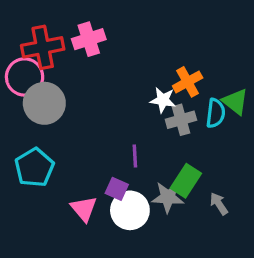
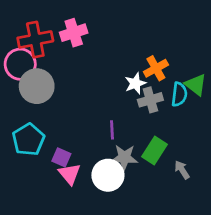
white star: (163, 100) -> (135, 83), turned -30
purple square: (117, 189) -> (61, 157), moved
gray star: (168, 197) -> (124, 157), moved

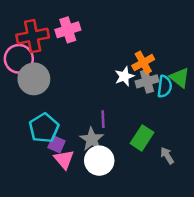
gray cross: (150, 100) -> (147, 81), moved
cyan pentagon: (28, 140) -> (44, 128), moved
gray star: (124, 157) -> (92, 139), moved, turned 30

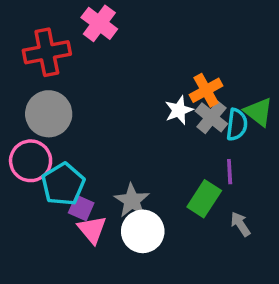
pink cross: (68, 30) -> (99, 23), moved, turned -35
pink circle: (19, 59) -> (31, 161), moved
gray cross: (147, 81) -> (211, 117), turned -35
purple line: (103, 119) -> (230, 172), moved

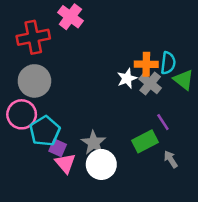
orange cross: (206, 90) -> (146, 64), turned 30
cyan semicircle: (237, 125) -> (168, 63), moved
purple line: (230, 172) -> (163, 122), turned -30
green rectangle: (204, 199) -> (145, 141), turned 30

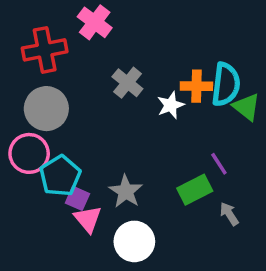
cyan semicircle: (168, 63) -> (226, 84), size x1.4
gray cross: (150, 84) -> (127, 83), moved
white circle: (101, 164) -> (134, 241), moved

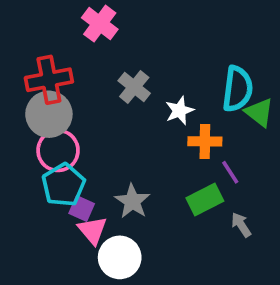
red cross: (45, 50) -> (49, 80), moved
orange cross: (196, 86) -> (205, 141), moved
pink circle: (29, 153) -> (58, 150), moved
white circle: (134, 241) -> (120, 257), moved

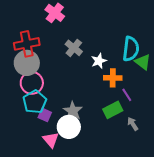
pink triangle: (92, 230) -> (51, 140), moved
white circle: (120, 257) -> (69, 127), moved

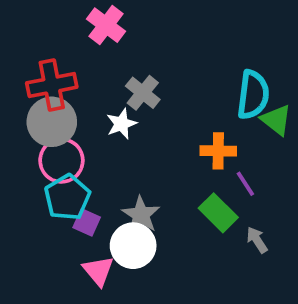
white star: (99, 61) -> (121, 124), moved
green rectangle: (113, 110) -> (218, 213), turned 72

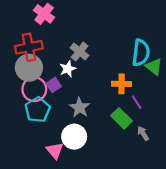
pink cross: (106, 25) -> (44, 14), moved
gray star: (141, 215) -> (80, 108), moved
purple square: (87, 222) -> (54, 85), moved, turned 32

